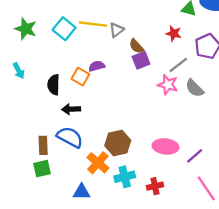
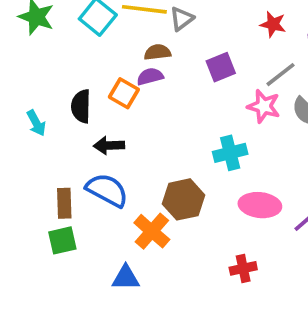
brown semicircle: (136, 46) -> (157, 52), moved, turned 126
cyan arrow: (19, 71) -> (36, 123), moved
cyan cross: (125, 177) -> (230, 153), moved

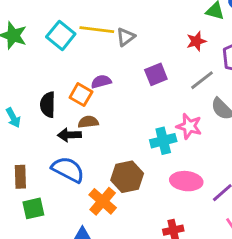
red star: (273, 24) -> (196, 41), turned -30
brown semicircle: (157, 52) -> (88, 122), moved
pink star: (264, 106) -> (189, 126), moved
brown rectangle: (64, 203) -> (20, 177), moved

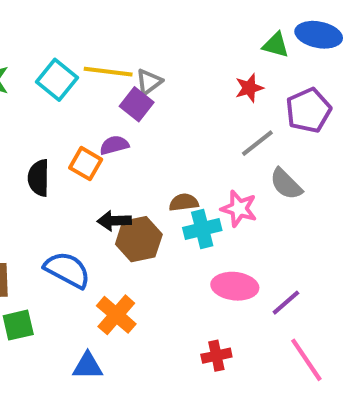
purple square: (156, 74) -> (137, 104), moved, turned -30
brown semicircle: (88, 122) -> (184, 202), moved
black arrow: (69, 135) -> (114, 221), moved
brown hexagon: (127, 177) -> (139, 239), moved

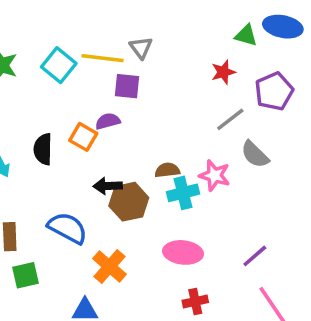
gray triangle: (149, 82) -> (141, 48), moved, turned -30
purple square: (137, 104) -> (127, 86), turned -32
pink ellipse: (235, 286) -> (183, 252), moved

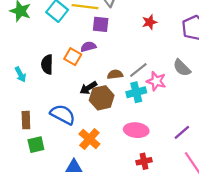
red star: (223, 72) -> (150, 22), moved
gray line: (230, 119) -> (138, 70), moved
brown semicircle: (167, 170) -> (115, 74), moved
black arrow: (108, 186) -> (88, 88), turned -30

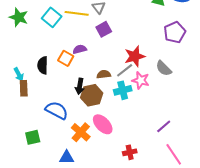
red star: (150, 22) -> (135, 56), moved, size x1.5
purple square: (101, 24) -> (104, 29), moved, turned -35
black arrow: (88, 88) -> (80, 86), turned -49
brown rectangle: (26, 120) -> (24, 88), moved
pink ellipse: (136, 130) -> (103, 124), moved, turned 40

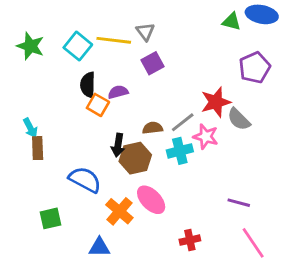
red star: (135, 56) -> (216, 102), moved
black semicircle: (43, 65) -> (88, 85), moved
purple line: (164, 126) -> (239, 203), turned 56

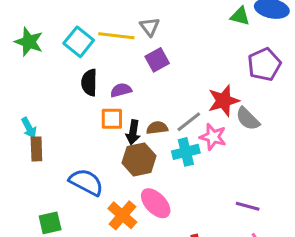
orange square: (98, 105) -> (112, 119), moved, turned -30
black arrow: (118, 145) -> (133, 132), moved

